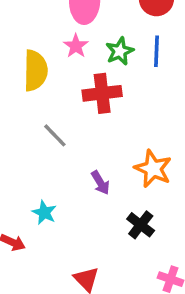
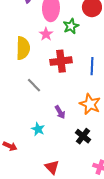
green star: (120, 51) -> (71, 26), moved
blue line: (156, 51) -> (92, 66), moved
cyan star: (44, 213) -> (38, 129), moved

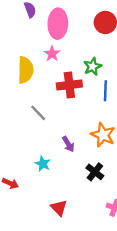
green star: (71, 26) -> (93, 66), moved

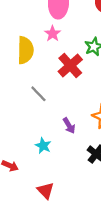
red cross: (69, 85) -> (70, 65), turned -35
red triangle: (59, 208) -> (45, 190), moved

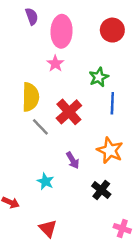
yellow semicircle: (25, 50) -> (31, 97), moved
red cross: (70, 65) -> (69, 112), moved

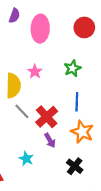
purple semicircle: (32, 16) -> (14, 16), turned 40
pink star: (55, 64) -> (35, 72), moved
blue line: (112, 103) -> (77, 102), moved
red cross: (69, 112) -> (47, 117), moved

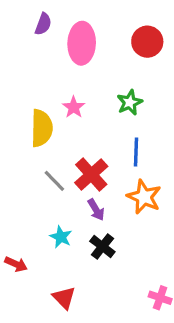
gray line: (22, 111) -> (54, 181), moved
black cross: (75, 166) -> (102, 247), moved

